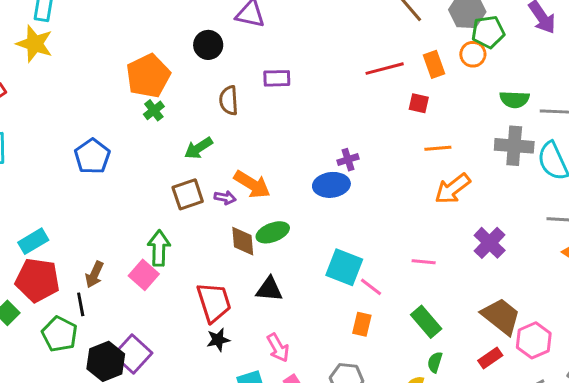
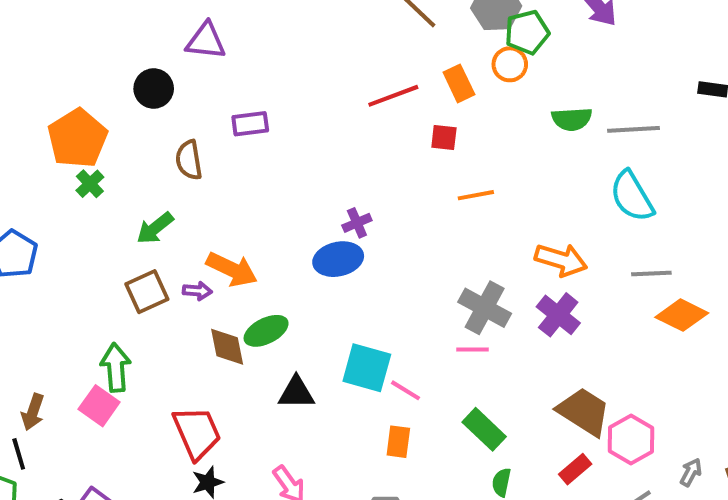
gray cross: (514, 146) -> (485, 308), moved, turned 30
orange arrow: (453, 189) -> (561, 260), moved, turned -120
black triangle: (269, 289) -> (296, 393), moved

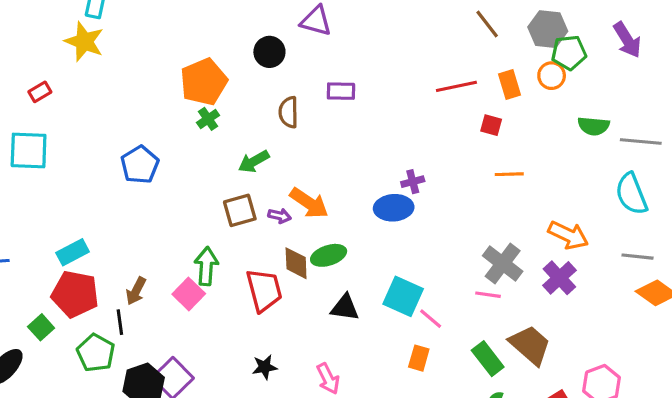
brown trapezoid: (584, 412) -> (530, 345), moved
red trapezoid: (197, 433) -> (264, 290), moved

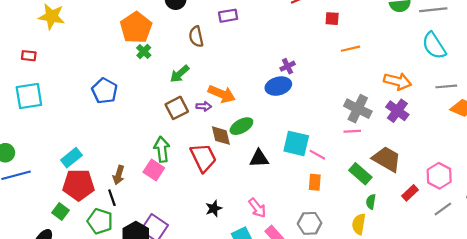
red rectangle: (40, 92) -> (29, 56), turned 48

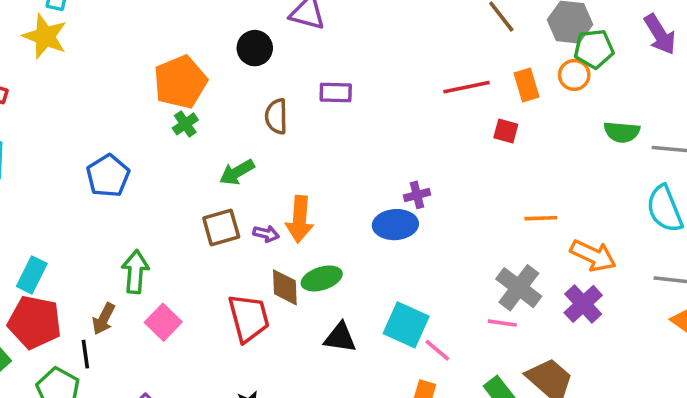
orange line: (350, 49) -> (541, 218), moved
orange arrow: (222, 94) -> (300, 219), turned 60
green arrow: (162, 149) -> (135, 272), moved
cyan rectangle: (71, 158) -> (32, 275), turned -36

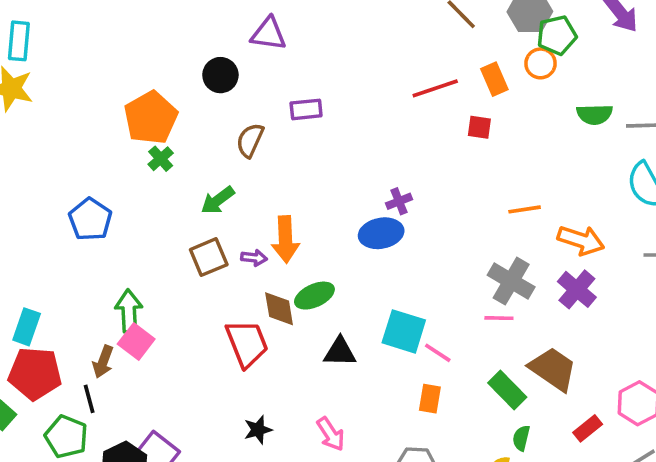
brown semicircle: (276, 116) -> (250, 140), turned 32
pink square: (163, 322) -> (136, 342), moved

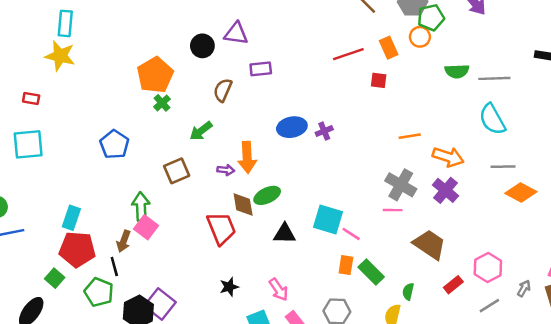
purple triangle: (269, 34) -> (236, 34), moved
blue ellipse: (381, 233) -> (292, 127), moved
brown square: (209, 257) -> (177, 171), moved
green rectangle: (507, 390) -> (371, 272), moved

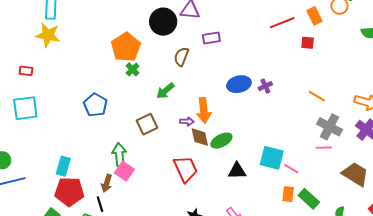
black circle: (202, 46) -> (163, 22), size x1.4
orange line: (410, 136) -> (317, 96), moved, turned 42
brown diamond: (243, 204) -> (200, 137), moved

